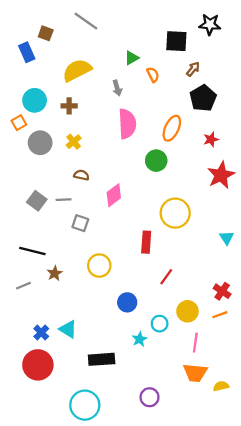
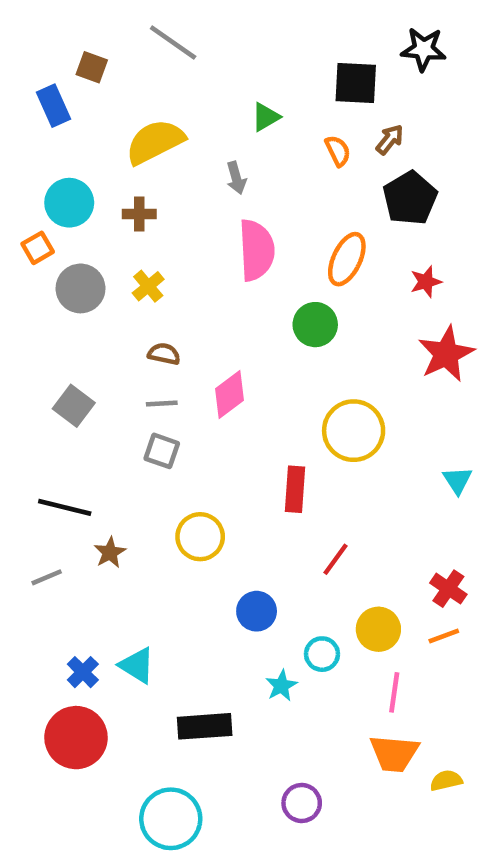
orange semicircle: (153, 75) -> (338, 151), moved
gray line: (64, 200) -> (162, 404), moved

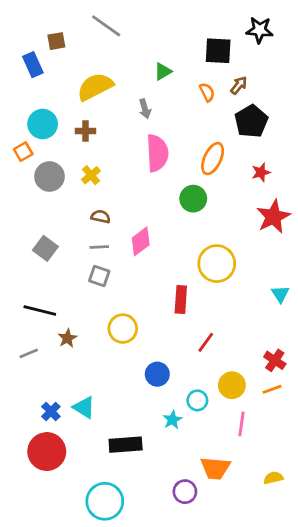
brown square: (92, 67) -> (56, 41), turned -30
orange trapezoid: (394, 753) -> (215, 468), moved

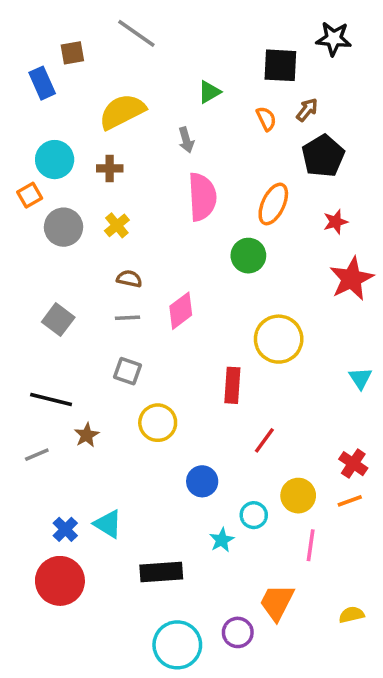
gray square: (99, 276) -> (127, 371), moved
orange trapezoid: (215, 468) -> (277, 602), turned 112
cyan circle: (105, 501) -> (177, 645), moved

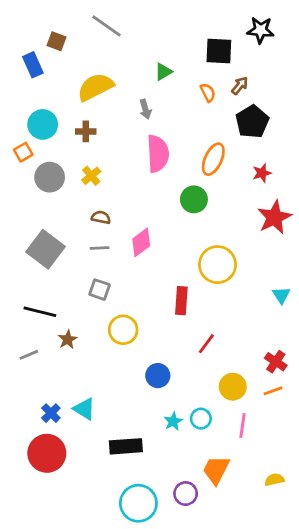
brown square: (72, 53) -> (57, 41), turned 30
gray square: (58, 320) -> (45, 249), size x1.5
cyan circle: (254, 515) -> (201, 419), moved

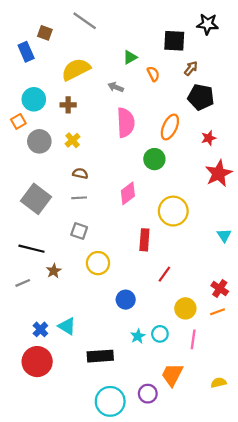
orange semicircle: (208, 93) -> (153, 74), moved
gray arrow: (145, 109) -> (116, 87), turned 128
black pentagon: (252, 122) -> (201, 97), turned -30
pink diamond: (141, 242) -> (128, 193), moved

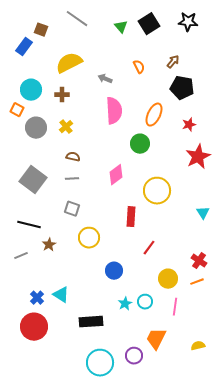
black square: (174, 41) -> (149, 24), moved, turned -35
blue rectangle: (26, 52) -> (24, 47), turned 60
green triangle: (130, 57) -> (121, 27), moved, turned -40
orange square: (18, 121) -> (17, 110), turned -32

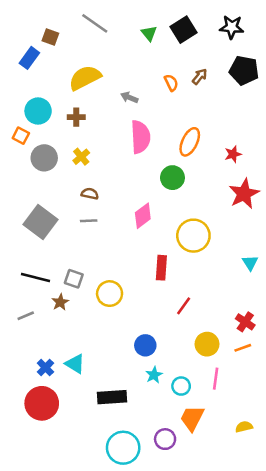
brown arrow: (173, 62) -> (200, 76), moved
black pentagon: (182, 88) -> (244, 70), moved
gray square: (72, 209) -> (74, 279), moved
blue circle: (114, 271) -> (145, 345), moved
cyan circle: (145, 302) -> (181, 386), moved

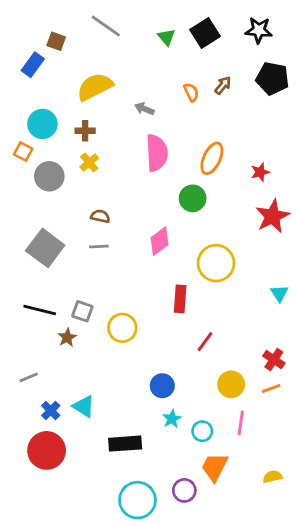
yellow cross: (81, 157) -> (89, 163), moved
gray line: (26, 316) -> (29, 377), moved

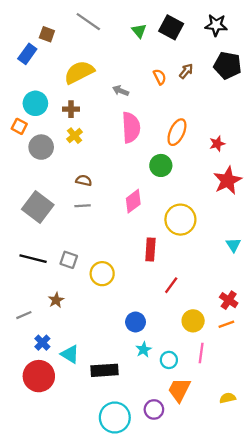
black square: (205, 33) -> (171, 27), turned -30
brown star: (67, 337) -> (56, 300), moved
cyan triangle: (84, 406) -> (70, 354), moved

